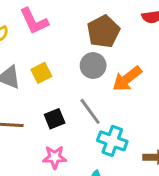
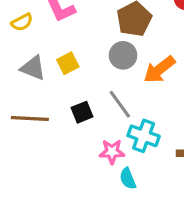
pink star: (55, 157) -> (112, 152), moved

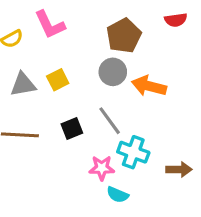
gray triangle: (33, 68) -> (23, 84), turned -32
orange arrow: (159, 70) -> (149, 86), turned 52
cyan semicircle: (128, 178) -> (118, 195), turned -45

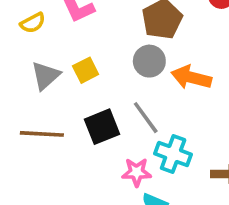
gray triangle: (23, 84) -> (46, 76), turned -32
black square: (72, 129) -> (102, 127), size x1.4

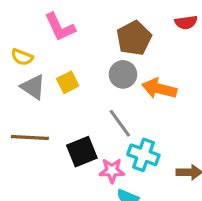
yellow semicircle: (33, 23) -> (22, 57), moved, turned 50
gray triangle: (46, 76) -> (33, 87), turned -44
black square: (102, 127) -> (82, 152), moved

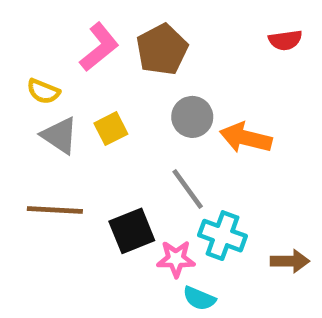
pink L-shape: (60, 27) -> (99, 47), turned -104
brown pentagon: (134, 38) -> (162, 49), moved

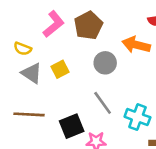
orange arrow: (246, 138) -> (136, 45), moved
cyan cross: (222, 236) -> (137, 117), moved

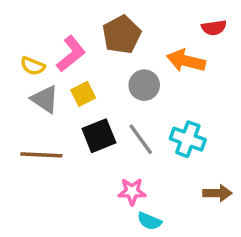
pink L-shape: (54, 24) -> (71, 54), moved
cyan cross: (137, 117) -> (188, 139), moved
black square: (72, 126) -> (99, 136), moved

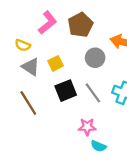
pink L-shape: (71, 54) -> (48, 23), moved
brown line: (41, 155) -> (28, 103), turned 55

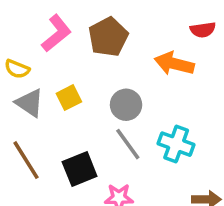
gray circle: (95, 58) -> (126, 105), moved
black square: (66, 91) -> (80, 169), moved

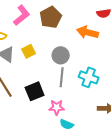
gray line: (128, 144) -> (62, 77), turned 42

